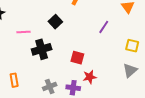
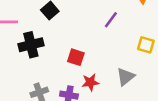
gray triangle: (130, 70) -> (125, 77), moved

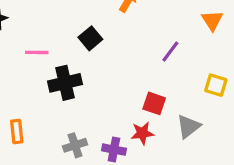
red square: (76, 57) -> (154, 103), moved

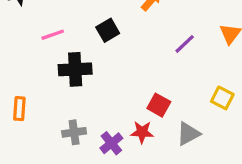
pink line: (37, 52) -> (53, 35), turned -30
purple line: (170, 52) -> (185, 44), moved
purple cross: (114, 150) -> (111, 143), turned 30

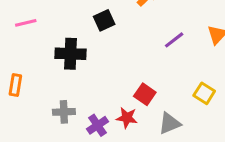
pink line: (53, 35) -> (26, 23), moved

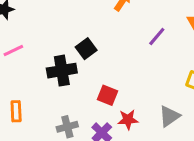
black square: (104, 20) -> (86, 49), moved
red square: (145, 94) -> (108, 95), moved

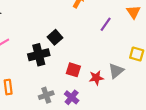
gray triangle: (169, 116) -> (116, 71), moved
red star: (128, 120) -> (96, 78), moved

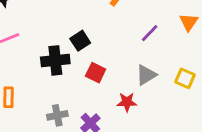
red square: (73, 70) -> (96, 73), moved
gray triangle: (116, 71) -> (146, 75), moved

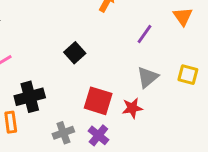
black cross: (55, 60) -> (30, 97), moved
red square: (96, 73) -> (98, 101), moved, size x1.4

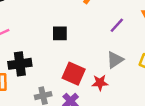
black square: (75, 53) -> (60, 33), turned 35

